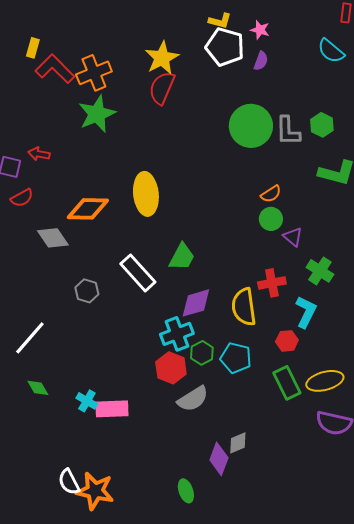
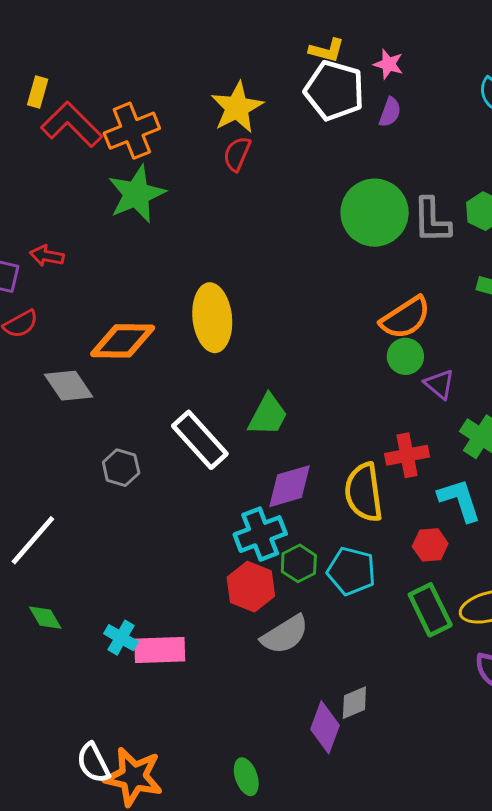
red semicircle: (162, 88) -> (237, 154), size x0.7
orange semicircle: (271, 194) -> (405, 318), size x1.6
cyan L-shape: (306, 312) -> (460, 500), turned -44
green ellipse: (186, 491) -> (246, 777), moved

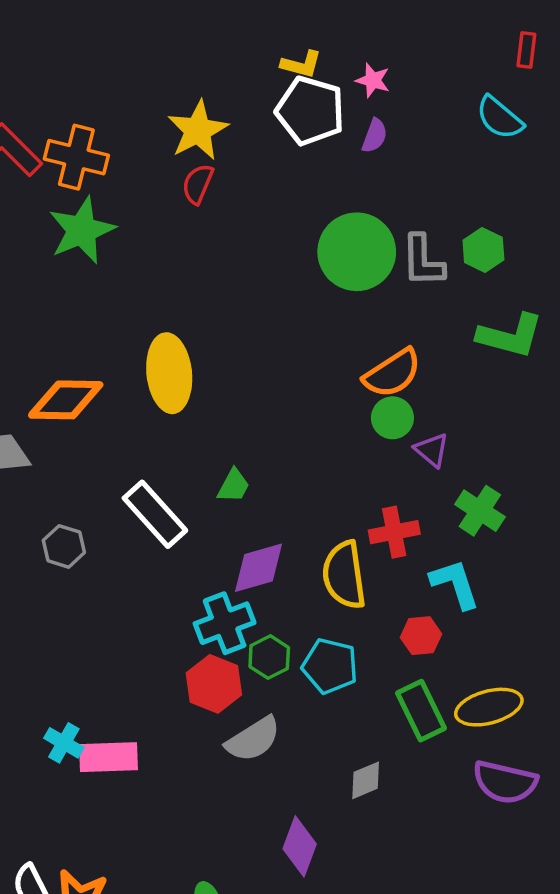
orange cross: (132, 131) -> (76, 157), turned 36
green trapezoid: (268, 415) -> (234, 486), size x0.7
gray diamond: (354, 703) -> (366, 780), moved

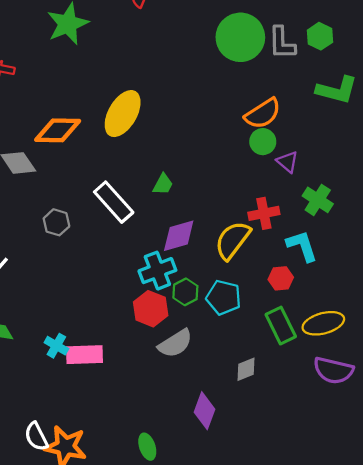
yellow ellipse: (169, 373) -> (123, 114), turned 36
yellow semicircle: (344, 575) -> (233, 240), turned 45

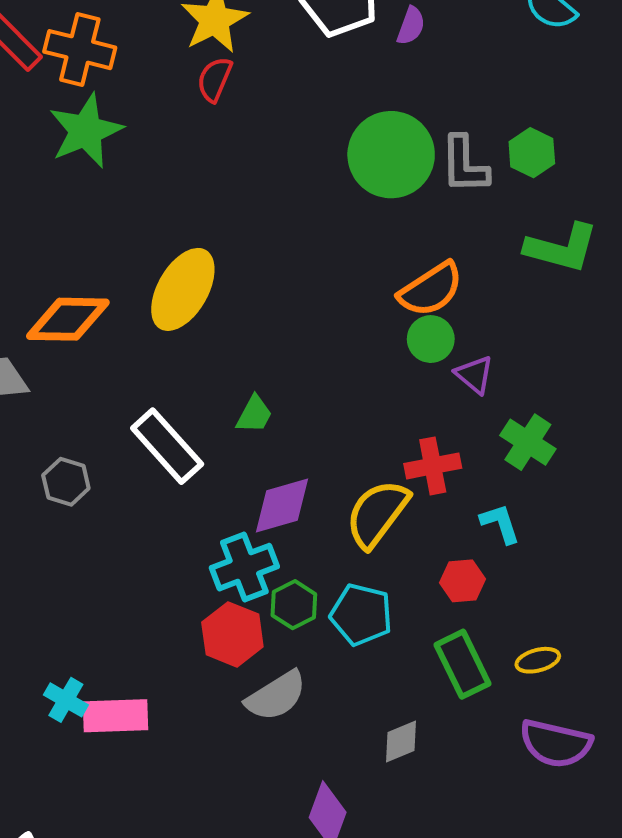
cyan L-shape: (302, 246) -> (500, 523), size x0.7
yellow ellipse: (323, 323) -> (538, 660), size x0.6

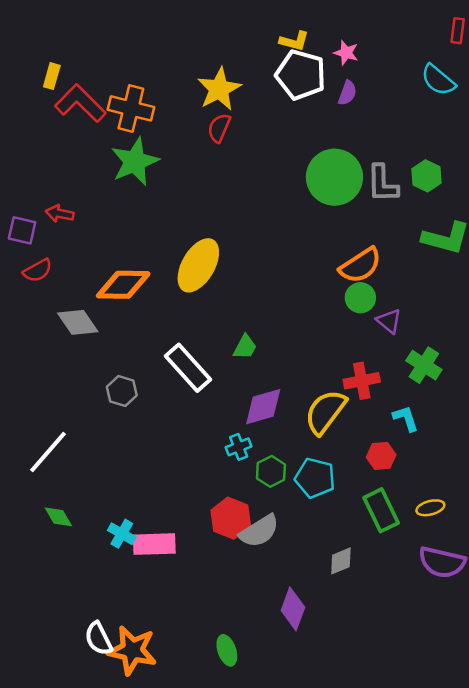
cyan cross: (244, 567) -> (239, 447), size x0.6
red hexagon: (232, 634) -> (231, 518), moved

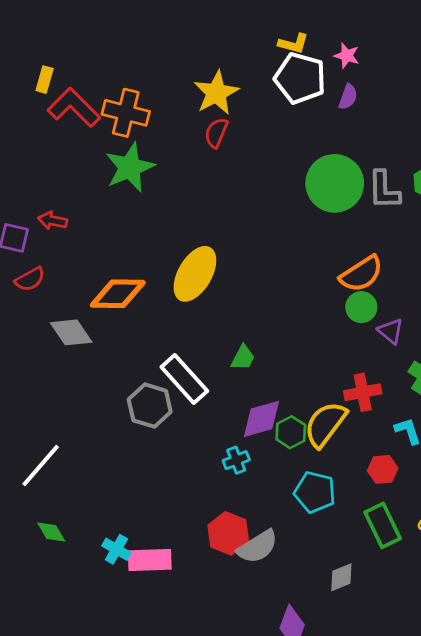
gray hexagon: (122, 391) -> (150, 406), moved, size x1.4
green hexagon: (271, 471) -> (291, 432), moved

